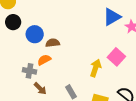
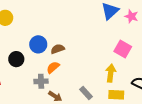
black circle: (13, 22) -> (16, 59), moved
yellow arrow: (96, 68) -> (111, 73), moved

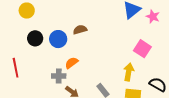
brown semicircle: (58, 49) -> (80, 30), moved
black circle: (16, 59) -> (35, 38), moved

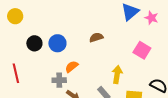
yellow circle: (27, 11) -> (15, 16), moved
brown semicircle: (80, 30) -> (96, 37), moved
yellow arrow: (129, 72) -> (117, 74), moved

